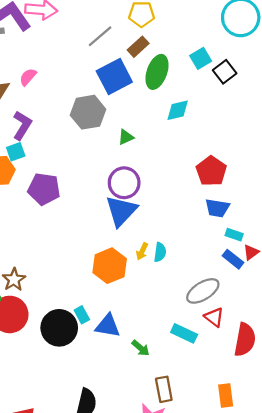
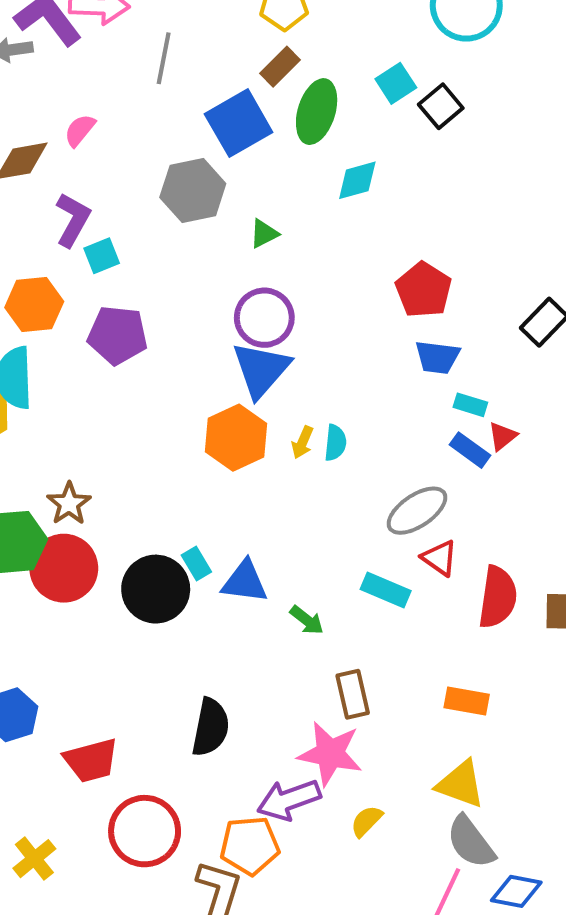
gray line: (100, 36) -> (164, 58), moved, turned -36
cyan square: (16, 152) -> (102, 256), moved
orange hexagon: (110, 266) -> (236, 438), moved
orange rectangle: (226, 395) -> (467, 701), turned -70

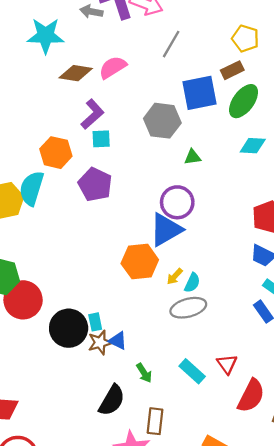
pink semicircle: (80, 130) -> (113, 67), size x1.4
brown star: (69, 504) -> (100, 343), moved
gray ellipse: (417, 511) -> (188, 308), moved
blue triangle: (245, 582) -> (118, 341), size x0.7
black semicircle: (211, 727) -> (112, 400), moved

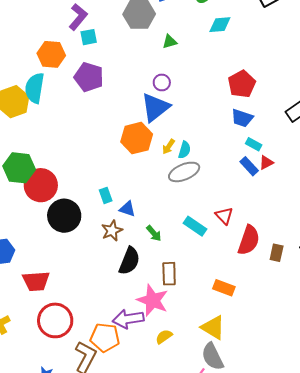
purple circle: (177, 202) -> (162, 82), size x0.6
black circle: (69, 328) -> (64, 216), moved
brown star: (100, 343) -> (112, 231), moved

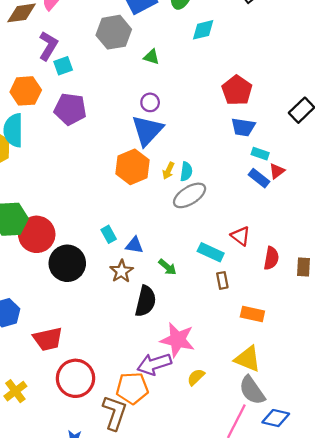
green triangle: (170, 42) -> (151, 57), turned 42
red semicircle: (249, 240) -> (271, 258), size x0.7
brown rectangle: (169, 274) -> (222, 280), moved, size x0.7

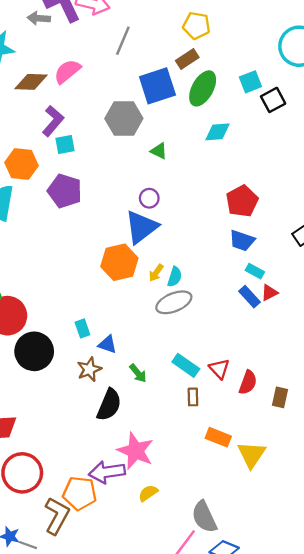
red triangle: (241, 236) -> (219, 369), moved
yellow triangle: (248, 359) -> (251, 455), moved, turned 32

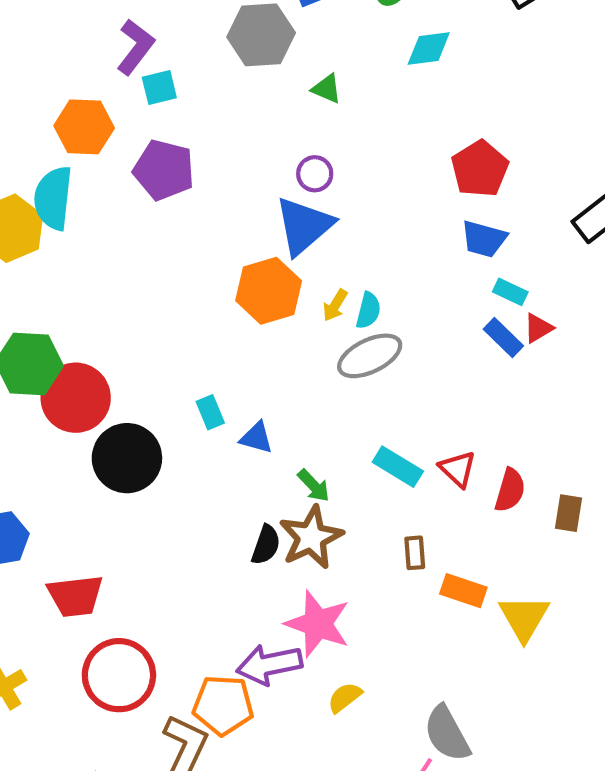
brown star: (89, 369) -> (311, 537), moved, size x1.4
brown rectangle: (193, 397) -> (415, 553), moved
black semicircle: (109, 405) -> (266, 545), size x0.7

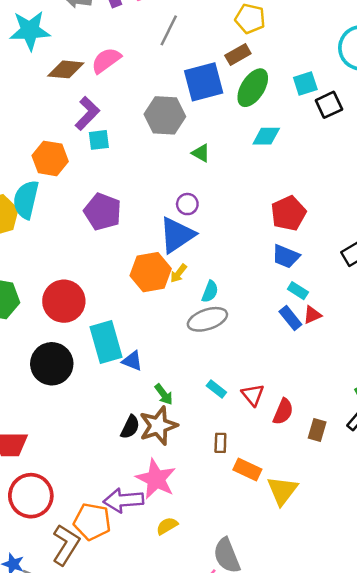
purple pentagon: (164, 170) -> (103, 212), moved
yellow arrow: (335, 305) -> (178, 273), moved
red circle: (76, 398) -> (64, 301), moved
cyan rectangle: (210, 412) -> (106, 342), size x2.0
cyan rectangle: (398, 467) -> (216, 389), size x0.7

